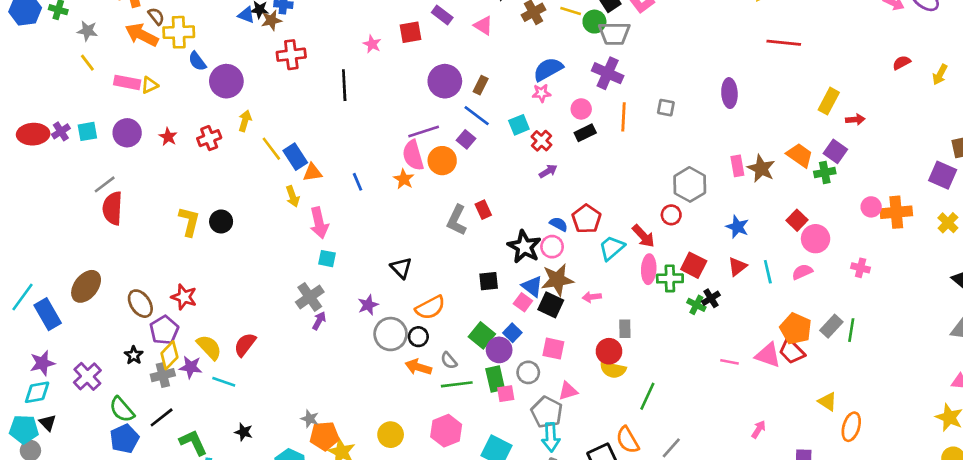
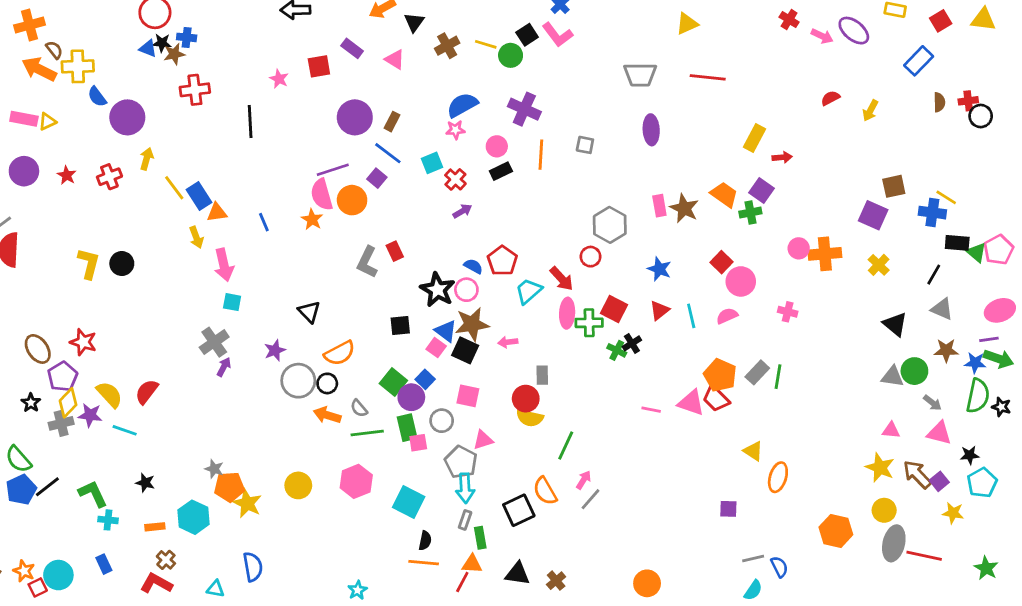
gray trapezoid: (614, 33) -> (640, 75), moved
black line: (162, 417) -> (47, 487), moved
pink arrow: (759, 429) -> (584, 480), moved

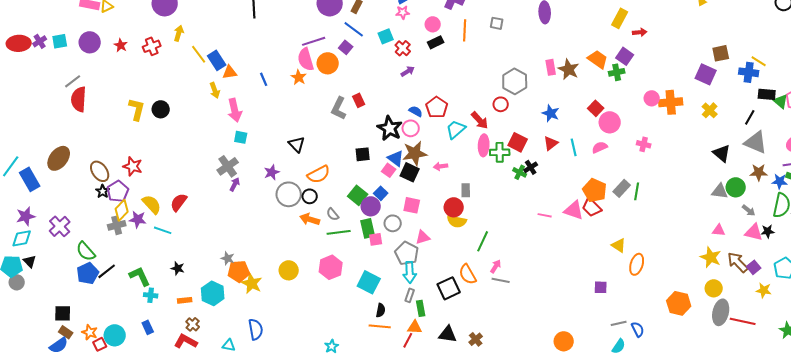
gray triangle: (942, 309) -> (756, 142), size x1.4
black star: (31, 403) -> (103, 191), moved
black star: (970, 455) -> (768, 231), moved
gray line: (591, 499) -> (501, 280), turned 60
orange circle: (647, 583) -> (564, 341), moved

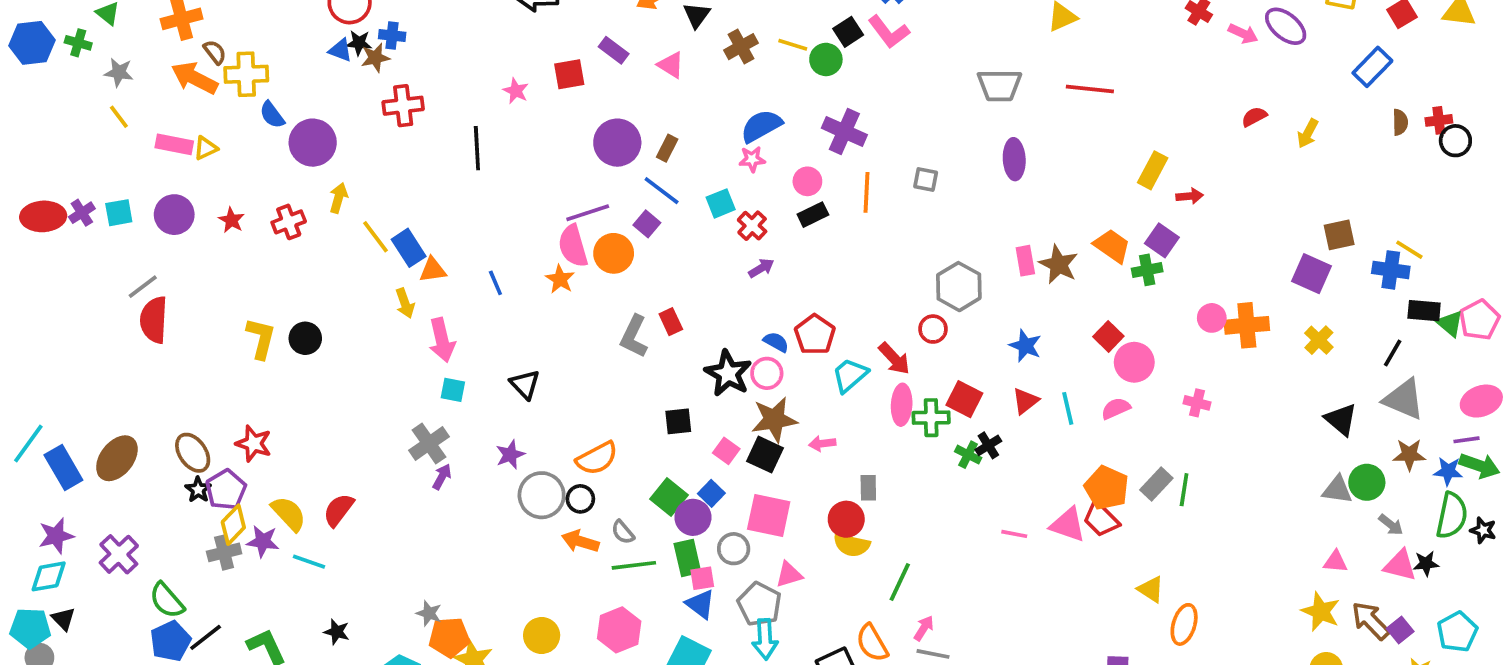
black triangle: (297, 144) -> (525, 384), moved
brown ellipse: (59, 158) -> (117, 458), moved
blue triangle: (396, 158) -> (700, 604), moved
pink square: (412, 205) -> (769, 515), size x1.4

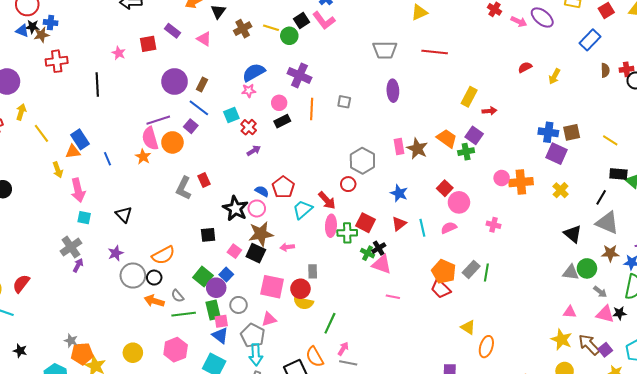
blue rectangle: (409, 248) -> (80, 139), moved
blue cross: (1391, 270) -> (548, 132), moved
pink square: (769, 515) -> (272, 287), moved
pink triangle: (1068, 525) -> (382, 264), moved

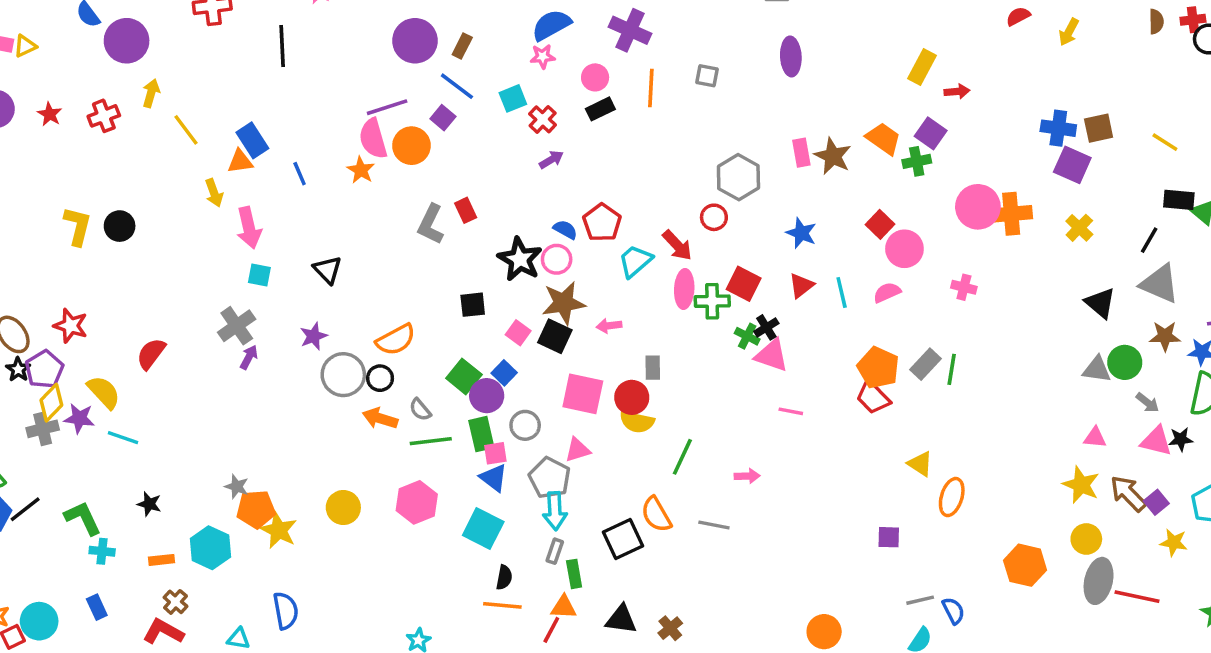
pink circle: (502, 178) -> (978, 207), size x1.6
red semicircle: (21, 284) -> (151, 354), moved
pink arrow: (343, 349) -> (747, 476), moved, turned 56

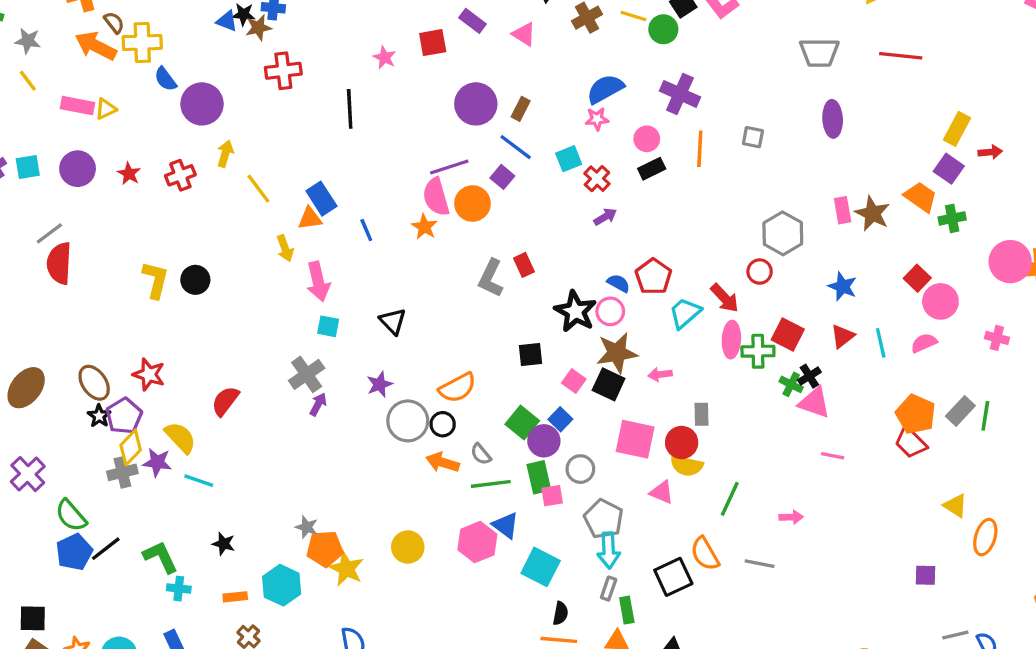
purple square: (931, 133) -> (949, 169), moved
pink triangle: (578, 450) -> (662, 492), moved, turned 40
blue triangle: (494, 478) -> (506, 525), moved

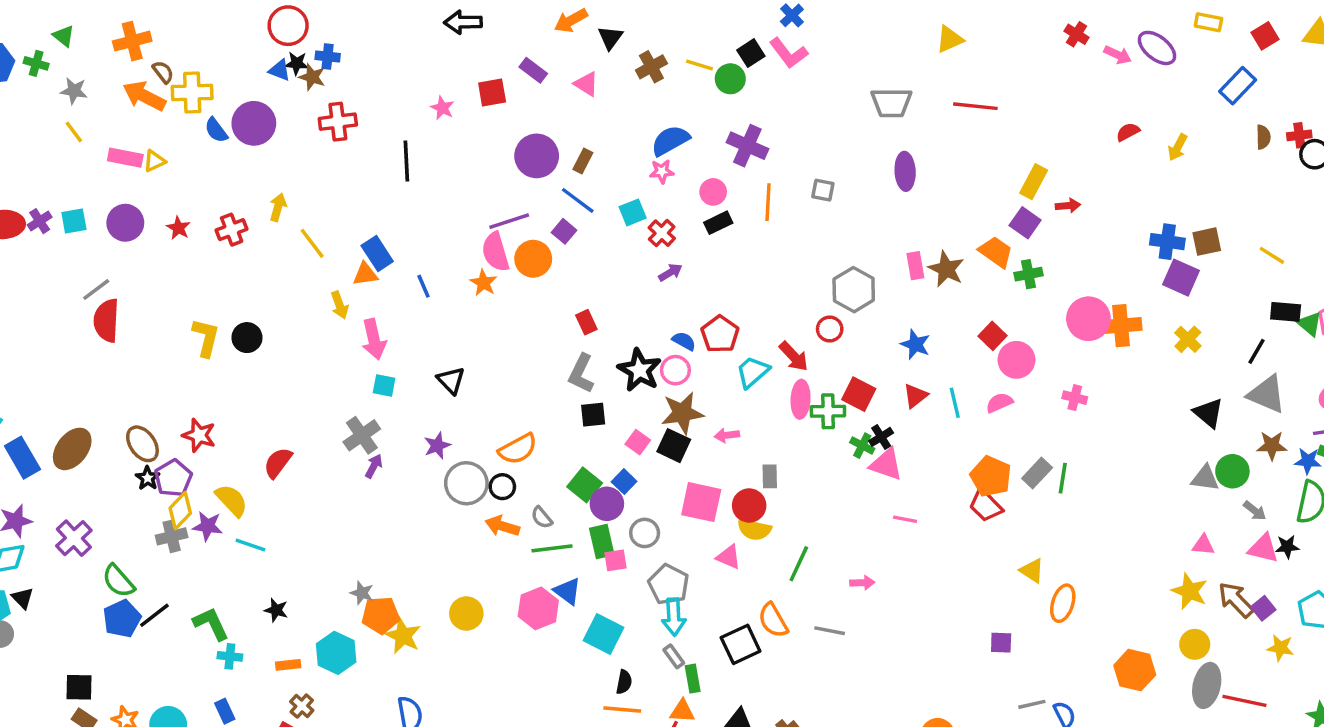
brown star: (258, 28) -> (312, 77), turned 30
purple circle: (202, 104) -> (254, 123), moved
gray L-shape: (491, 278) -> (581, 374), moved
gray rectangle: (609, 589) -> (674, 656), turned -55

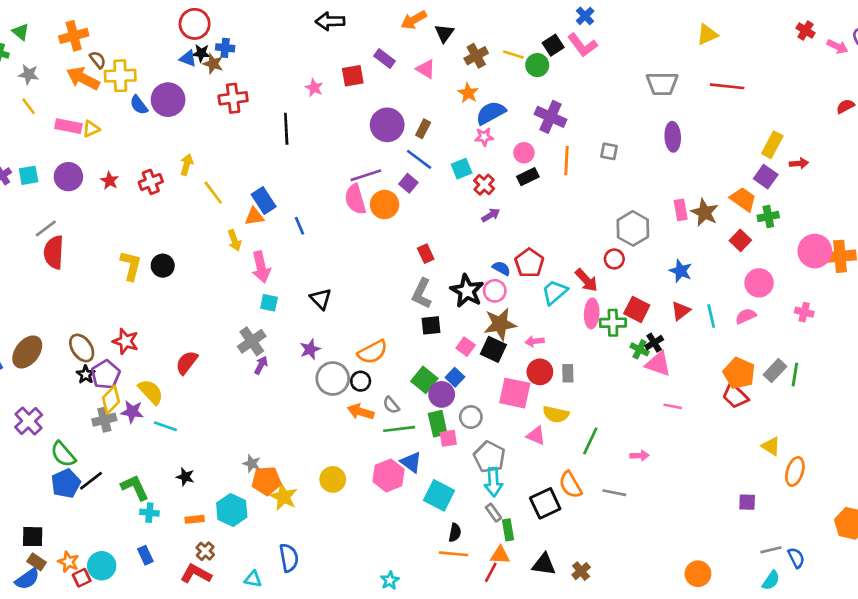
orange star: (483, 283) -> (468, 93), moved
red square: (992, 336) -> (740, 240), moved
red circle: (749, 506) -> (540, 372), moved

